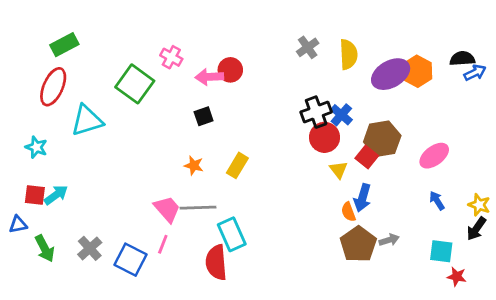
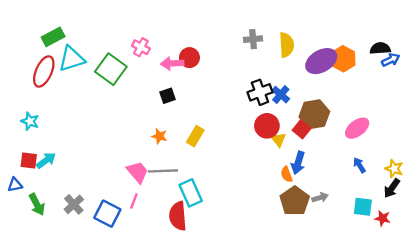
gray cross: (308, 47) -> (253, 39), turned 30
cyan triangle: (87, 120) -> (72, 59), moved
red circle: (325, 137) -> (267, 126), moved
red star: (457, 277) -> (383, 218), moved

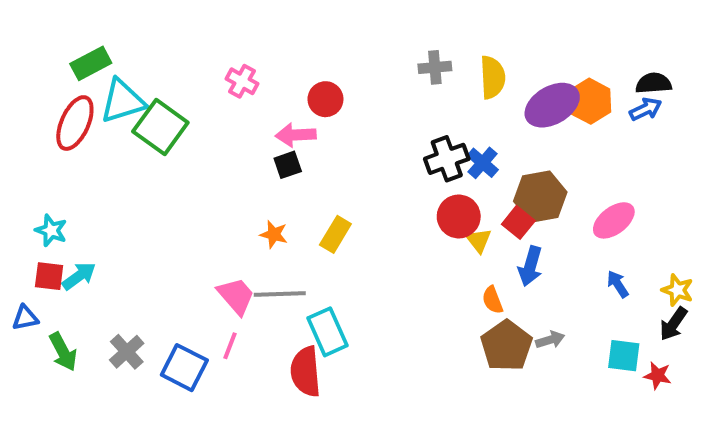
blue arrow: (391, 60) -> (646, 109), moved
pink arrow: (172, 63) -> (296, 135), moved
green square: (111, 69) -> (160, 127), moved
cyan star: (30, 121) -> (51, 230), moved
blue arrow: (298, 163) -> (530, 266), moved

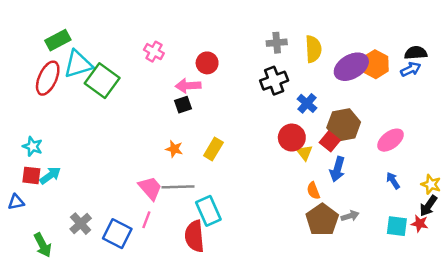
black cross: (447, 159) -> (274, 81), moved
green arrow: (63, 352) -> (43, 245), moved
red star: (658, 376) -> (420, 224), moved

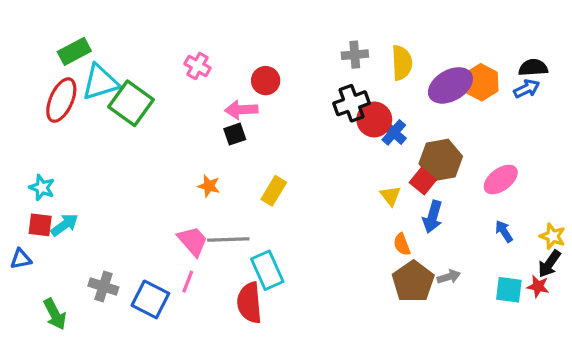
red circle: (292, 138) -> (374, 119), moved
orange star: (174, 149) -> (209, 186), moved
gray cross: (81, 224) -> (103, 286), turned -30

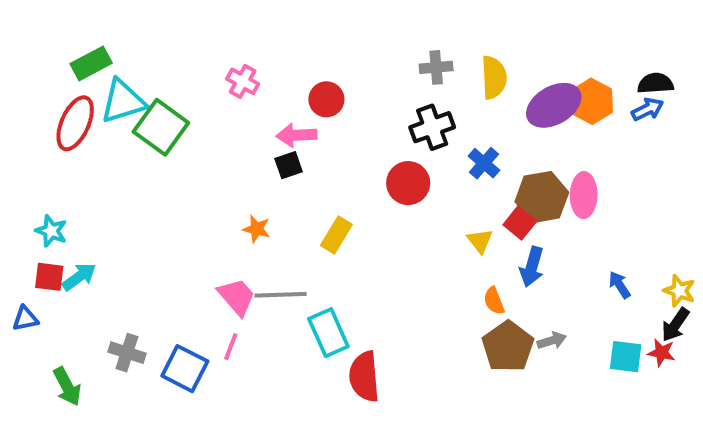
red circle: (374, 119) -> (408, 183), moved
pink ellipse: (501, 179) -> (584, 195), moved, turned -52
red semicircle: (249, 303) -> (364, 377), moved

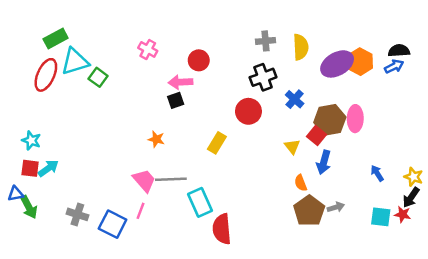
green square: (161, 127) -> (98, 77), size x0.6
yellow rectangle: (336, 235) -> (217, 143), moved
green arrow: (67, 386) -> (29, 207), moved

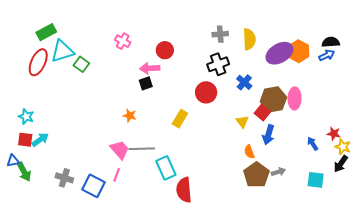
red star: (403, 214) -> (334, 134), moved

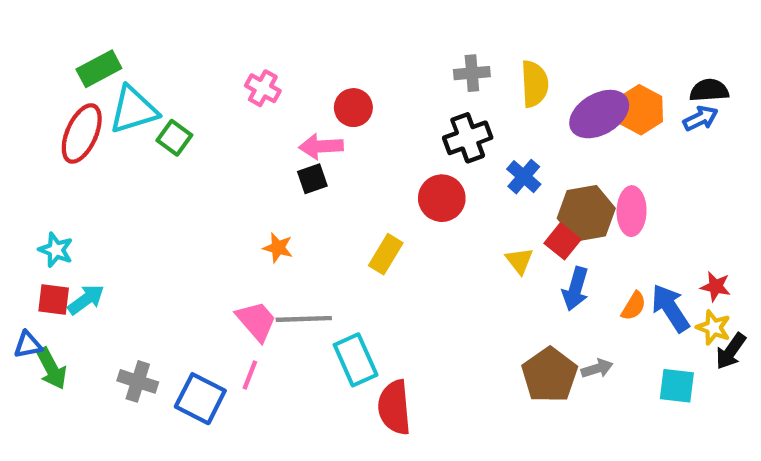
blue arrow: (313, 144) -> (670, 308), size x1.6
yellow star: (343, 147) -> (713, 328), moved
orange semicircle: (249, 152) -> (634, 306), moved, turned -128

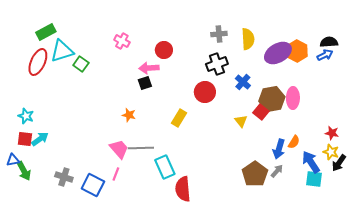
blue arrow: (575, 289) -> (279, 149), moved
blue arrow: (670, 308) -> (311, 162), moved
gray arrow: (597, 368) -> (277, 171), turned -32

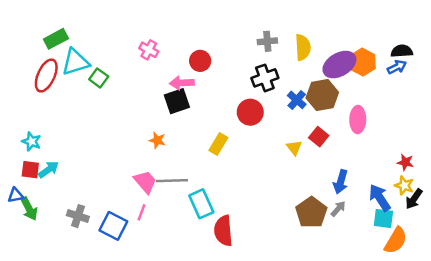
black square: (145, 83) -> (177, 101), size x1.5
brown hexagon: (272, 99) -> (322, 95), moved
orange semicircle: (294, 142) -> (396, 240), moved, size x1.6

